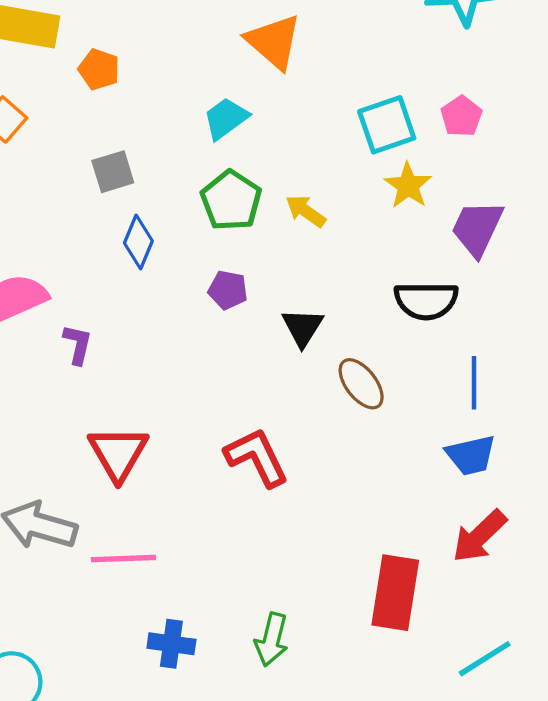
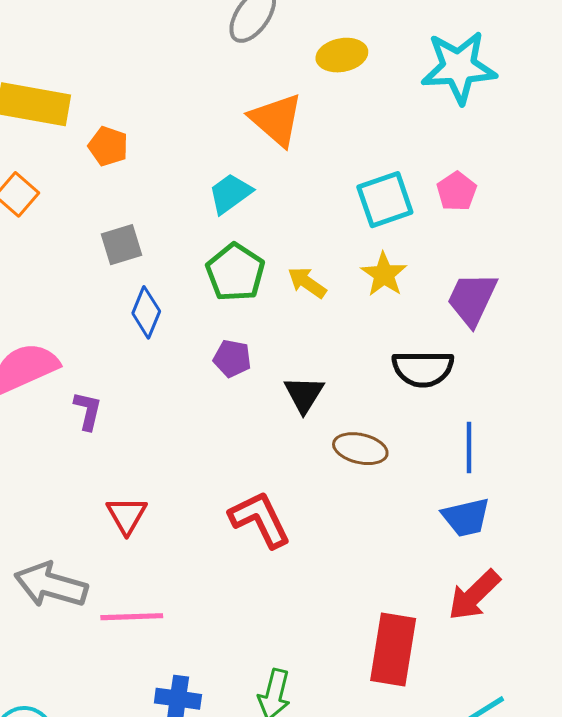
yellow star: (408, 186) -> (384, 274), moved
brown ellipse: (361, 384) -> (360, 449), turned -39
red triangle: (118, 453) -> (127, 515), size x0.7

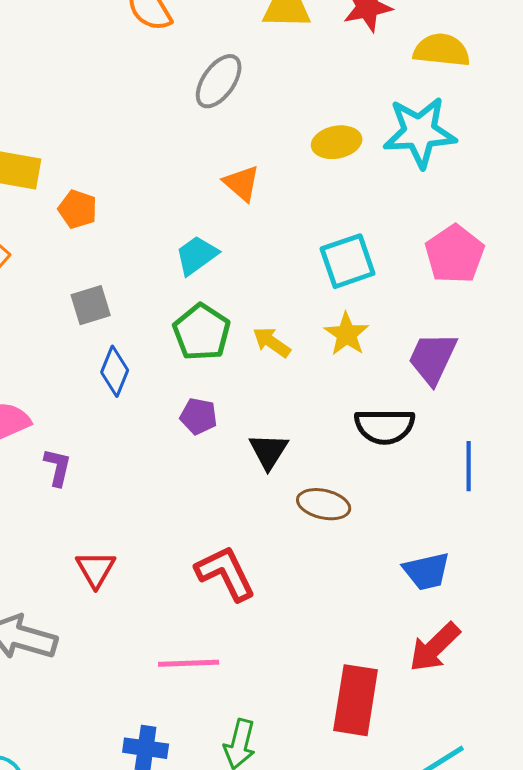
yellow ellipse: (342, 55) -> (337, 142), moved
orange triangle: (276, 120) -> (242, 183), size x0.7
pink pentagon: (457, 191) -> (455, 254), moved, size x1.5
blue line: (469, 448) -> (469, 466), moved
pink line: (132, 617) -> (189, 663), moved

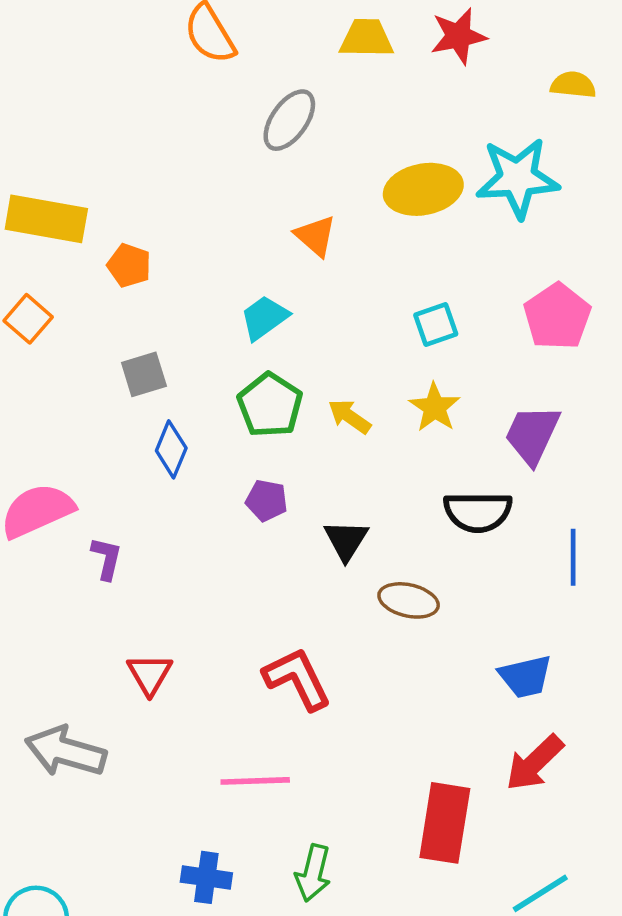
yellow semicircle: (442, 50) -> (573, 85), moved, size x0.7
yellow ellipse: (337, 142) -> (423, 189), size x1.4
cyan square: (348, 261) -> (436, 324), size x0.7

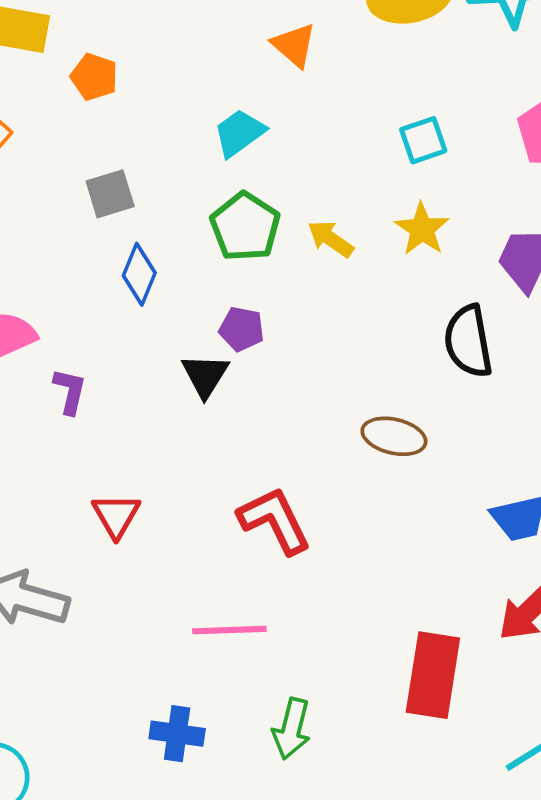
black semicircle: (478, 512) -> (468, 341), turned 80
black triangle: (346, 540) -> (205, 375), moved

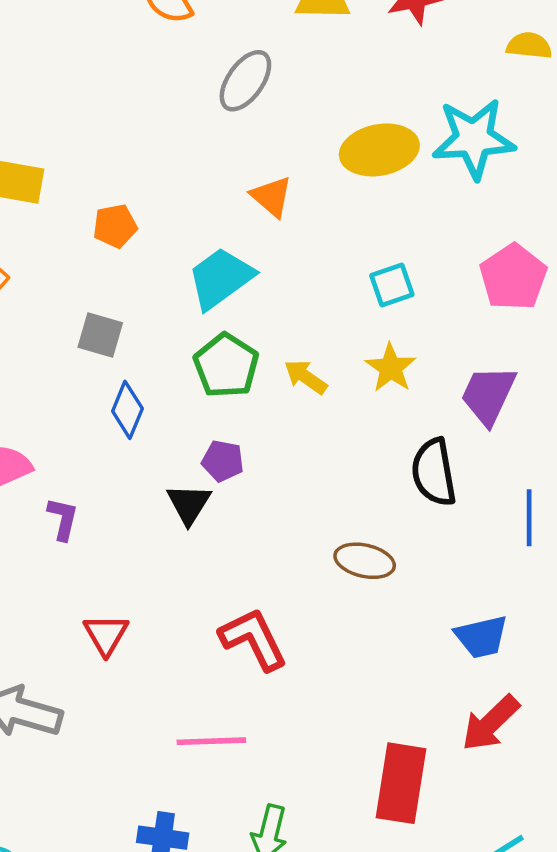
orange pentagon: (94, 77) -> (115, 226), moved, turned -30
cyan trapezoid: (239, 133) -> (221, 278), size x1.4
gray square: (110, 194) -> (100, 335), turned 33

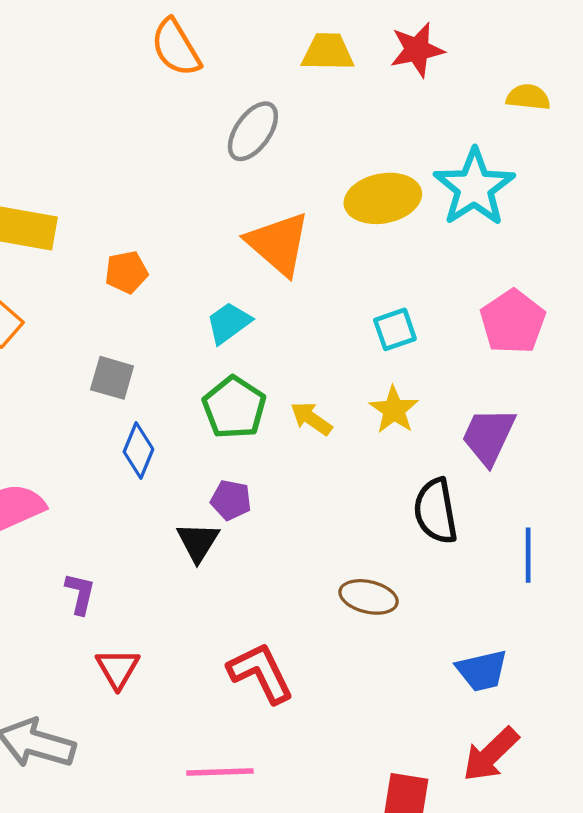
cyan star: (474, 139) -> (474, 187), turned -30
orange triangle: (272, 196) -> (278, 244), size x1.6
cyan trapezoid: (221, 278) -> (229, 323), size x0.7
purple L-shape: (63, 519) -> (80, 594), moved

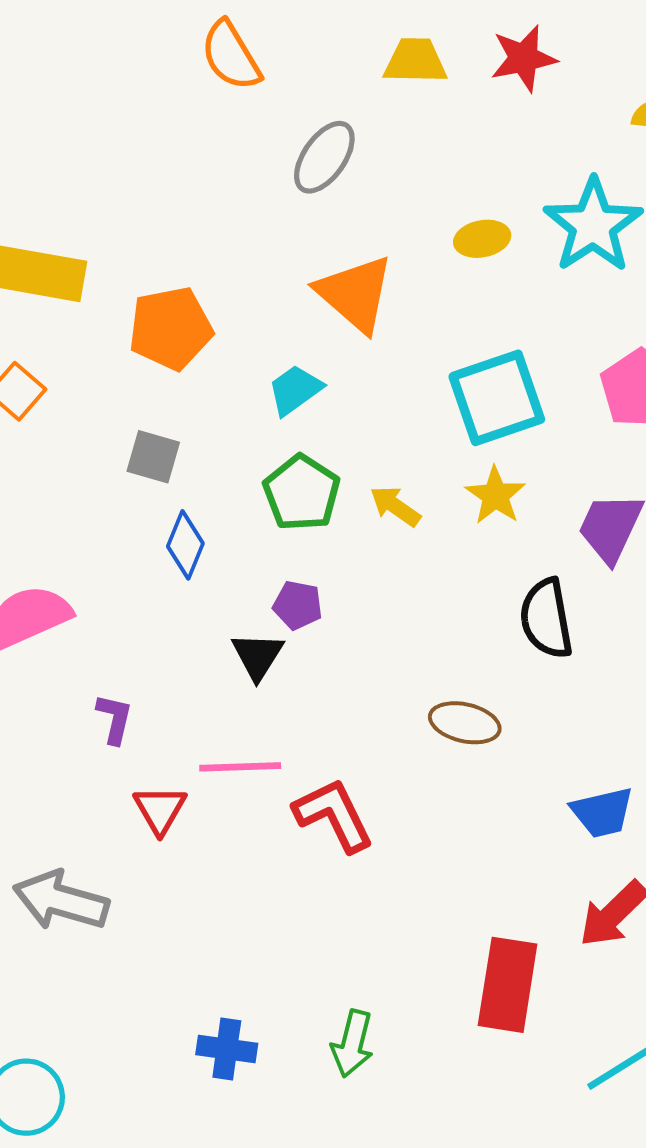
yellow ellipse: (383, 198) -> (482, 239), size x0.6
orange pentagon: (126, 272) -> (171, 328), size x1.6
cyan square: (395, 329) -> (497, 398), size x1.8
pink line: (220, 772) -> (240, 767), moved

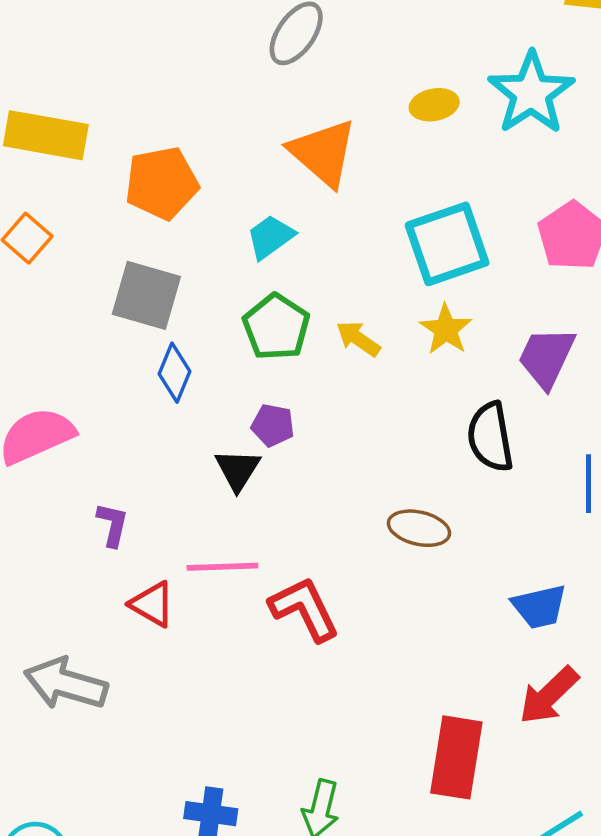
gray square: (153, 457) -> (146, 295), size x1.5
red triangle: (160, 810) -> (152, 604), turned -30

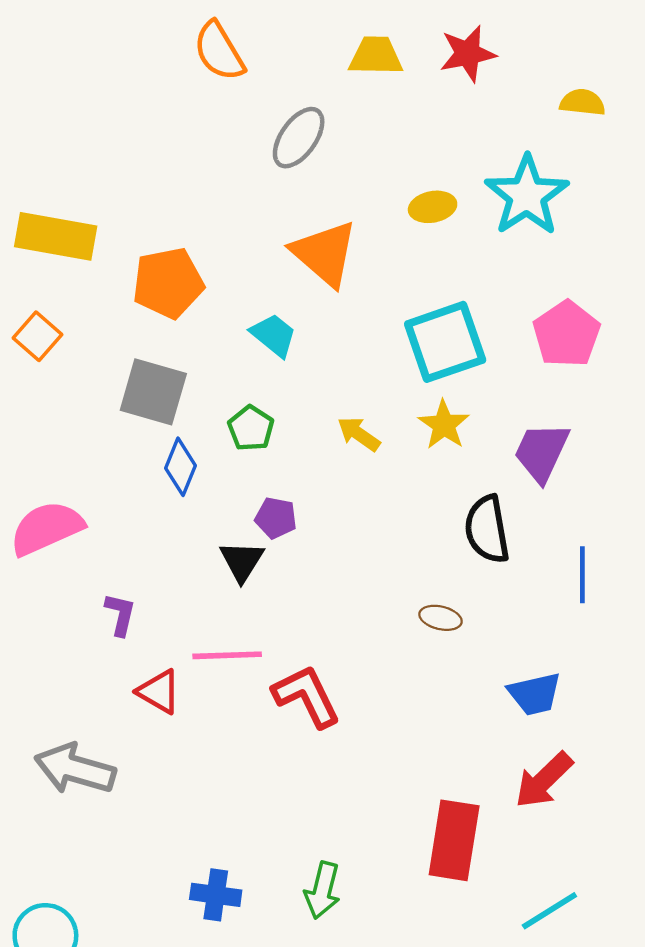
cyan trapezoid: (270, 237) -> (274, 335), turned 75
green pentagon: (276, 327) -> (251, 428), moved, size x0.7
brown ellipse: (419, 528) -> (440, 618), moved, size x0.7

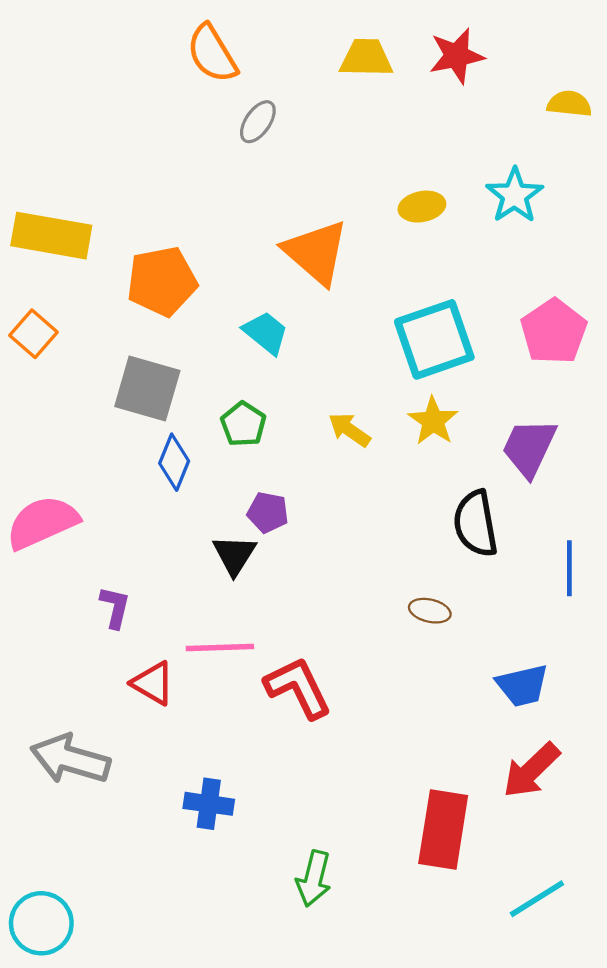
gray ellipse: (299, 138) -> (258, 122), moved, size x0.7
cyan star: (527, 195) -> (515, 195), size x0.7
blue cross: (216, 895) -> (209, 804), moved

